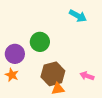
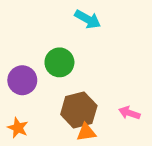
cyan arrow: (78, 16) -> (88, 19), moved
orange star: (12, 75) -> (18, 128), moved

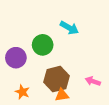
cyan arrow: (88, 19) -> (69, 28), moved
orange star: (18, 128) -> (22, 92), moved

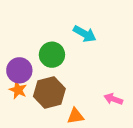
brown hexagon: (56, 79) -> (49, 93), moved
orange star: (22, 92) -> (18, 90), moved

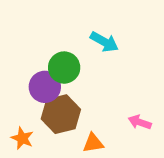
purple circle: (19, 70) -> (45, 87), moved
orange star: (18, 90) -> (22, 138), moved

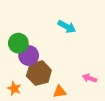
green circle: (64, 68) -> (18, 43), moved

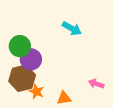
brown hexagon: (39, 73) -> (22, 78), moved
orange star: (14, 88) -> (36, 91), moved

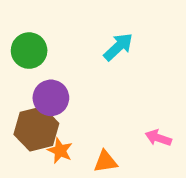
cyan arrow: (72, 28) -> (118, 47), turned -72
green circle: (20, 46) -> (29, 51), moved

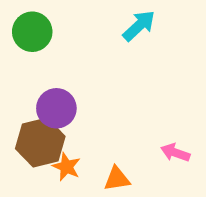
cyan arrow: (118, 47) -> (139, 26), moved
green circle: (29, 51) -> (32, 32), moved

